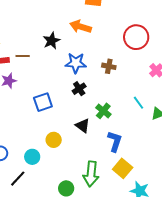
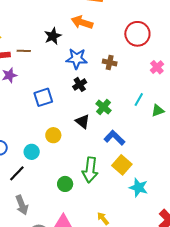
cyan line: (138, 103) -> (139, 99), turned 64
blue L-shape: (115, 141) -> (114, 138), turned -65

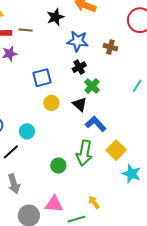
green cross: (104, 107) -> (92, 86), moved
yellow circle: (53, 135) -> (51, 103), moved
blue L-shape: (114, 138) -> (96, 124), moved

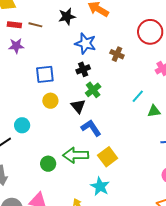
green arrow: (84, 153) -> (76, 155), turned 70
cyan star: (131, 174) -> (100, 186), moved

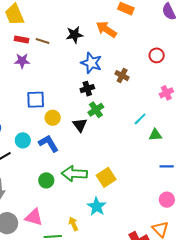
red circle: (150, 32) -> (157, 55), size x0.6
blue square: (45, 74) -> (36, 100), moved
blue L-shape: (91, 128) -> (49, 143), moved

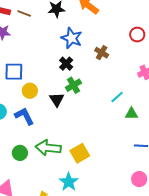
black cross: (87, 89) -> (66, 64), turned -32

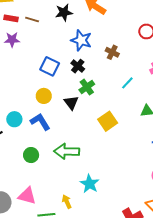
blue square: (14, 72) -> (50, 66), moved, turned 30
cyan line: (117, 97) -> (127, 83), moved
green circle: (20, 153) -> (31, 155), moved
yellow square: (80, 153) -> (108, 121), moved

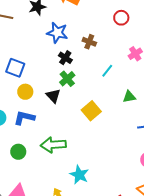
blue square: (50, 66) -> (15, 68), moved
black cross: (78, 66) -> (65, 58), moved
blue L-shape: (40, 122) -> (24, 118), turned -40

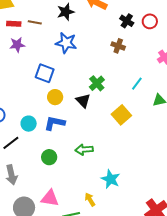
blue star: (57, 33) -> (66, 43), moved
black cross: (65, 58) -> (127, 21), moved
cyan line: (107, 71) -> (137, 84), moved
green arrow: (53, 145) -> (84, 150), size x0.7

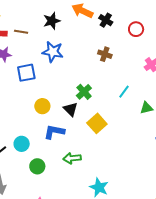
black cross: (127, 21) -> (106, 20), moved
blue square: (45, 73) -> (26, 73), moved, turned -30
yellow square: (121, 115) -> (97, 123), moved
blue L-shape: (55, 123) -> (54, 132), moved
cyan circle: (29, 124) -> (22, 144), moved

